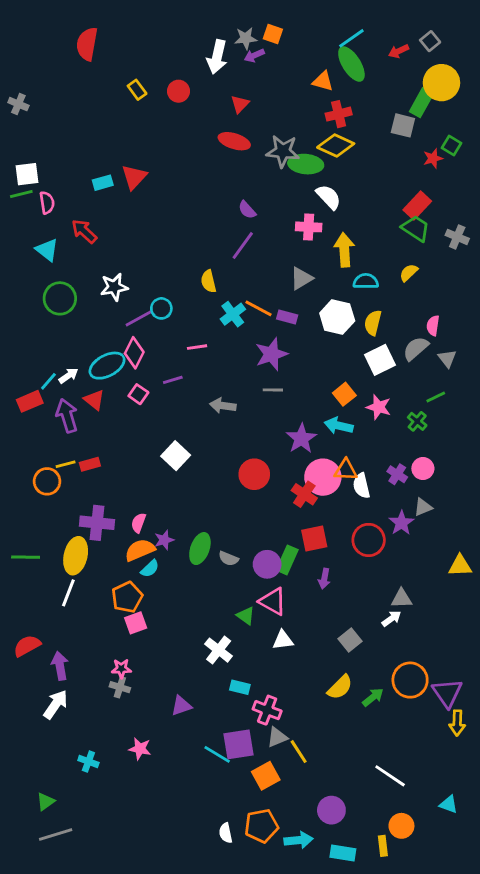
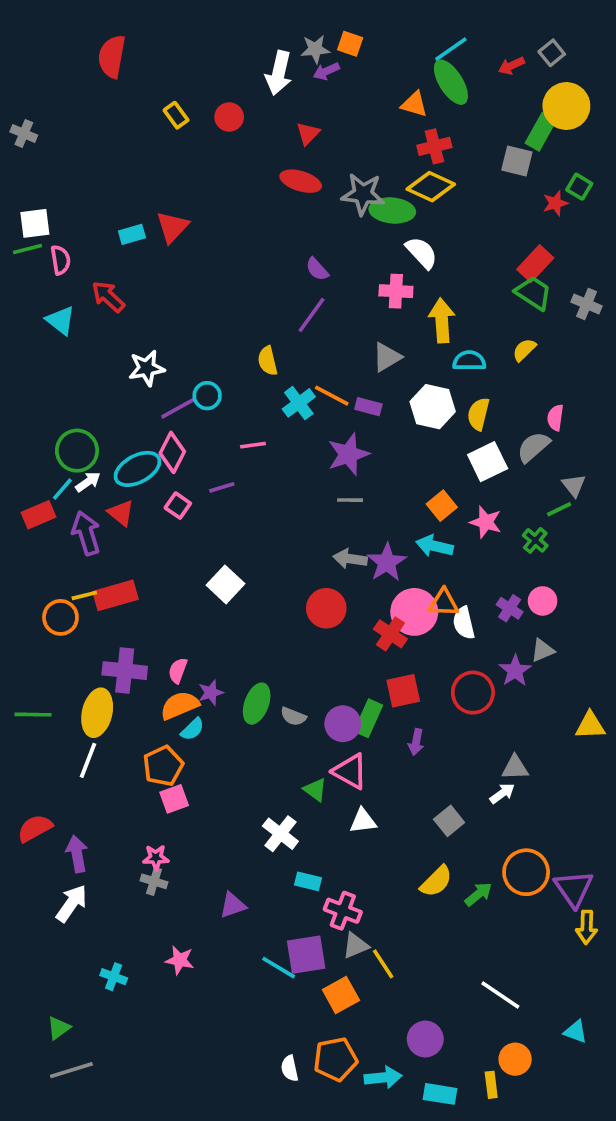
green circle: (60, 298) -> (77, 451), moved
gray triangle: (447, 358) -> (574, 485), moved
gray arrow: (223, 406) -> (350, 559), moved
red rectangle: (90, 464) -> (115, 595), size x1.6

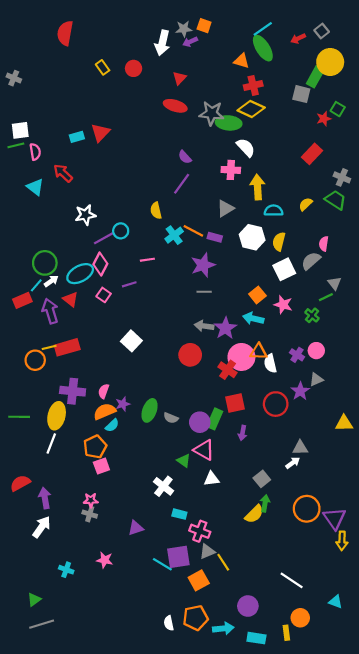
green trapezoid: (533, 293) -> (336, 200), moved
green arrow: (478, 894) -> (265, 503), moved, turned -42

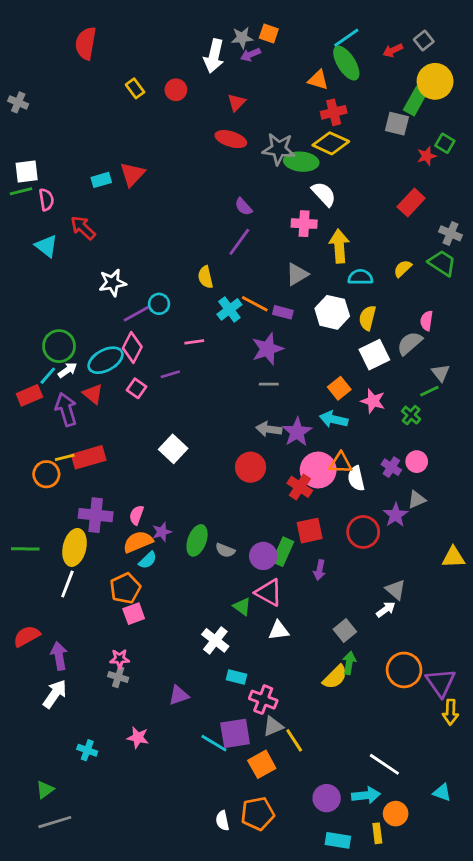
gray triangle: (300, 448) -> (396, 590), turned 42
cyan arrow: (223, 628) -> (366, 795), moved

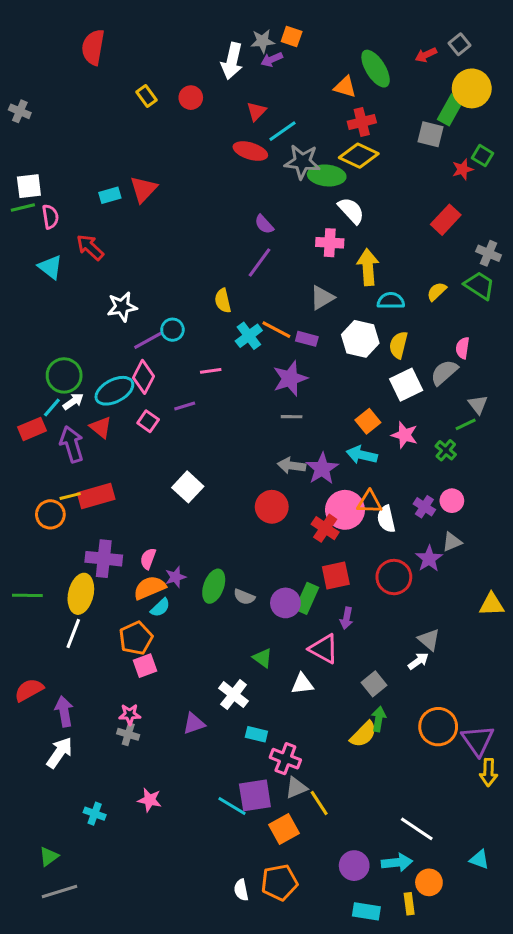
cyan line: (346, 38) -> (282, 131), moved
pink triangle: (269, 593) -> (324, 649), moved
purple triangle: (179, 695) -> (194, 724), moved

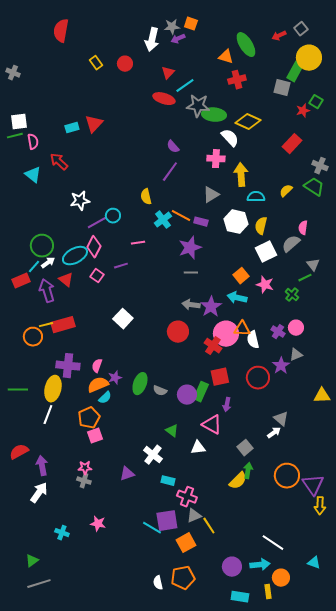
yellow diamond: (359, 156) -> (248, 122), moved

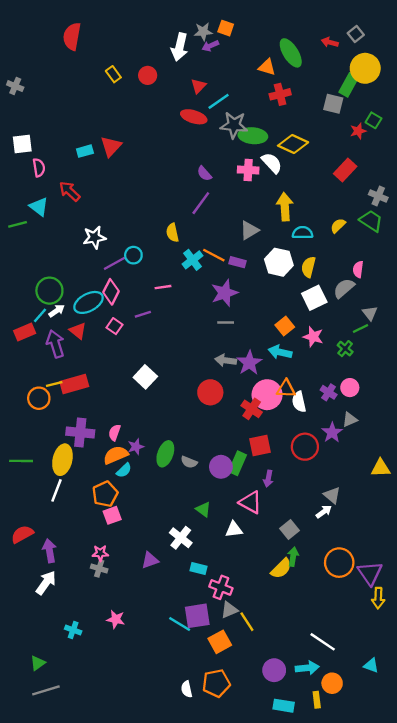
red arrow: (279, 36) -> (330, 42), turned 40
green line: (15, 136) -> (18, 224), moved
pink cross: (216, 159) -> (248, 170), moved

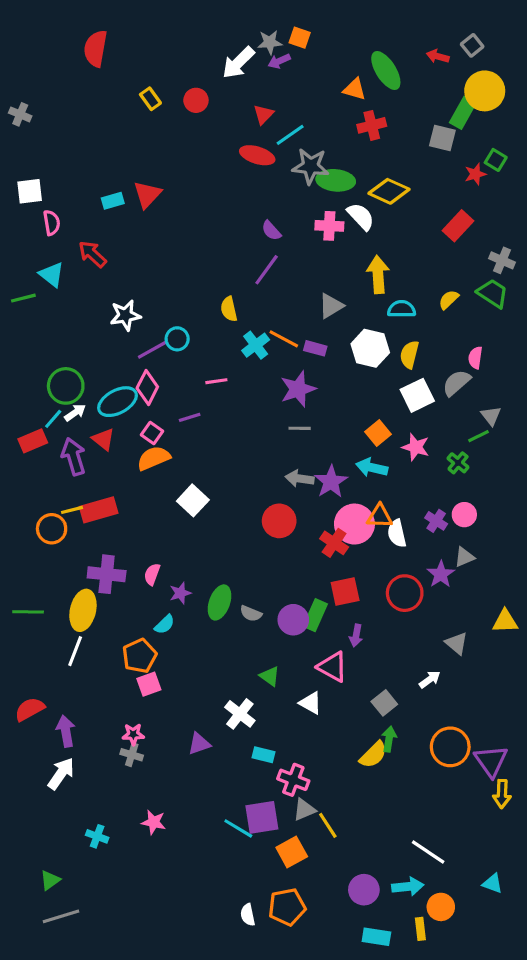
white arrow: (180, 47) -> (238, 63), turned 32
orange semicircle: (116, 455) -> (154, 458), moved
gray triangle: (332, 495) -> (456, 643), moved
white triangle: (234, 529) -> (311, 703), turned 36

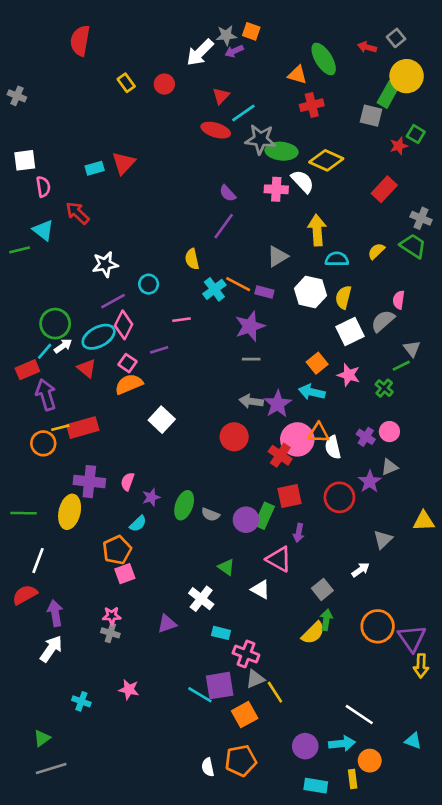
purple line: (152, 350) -> (113, 301), moved
purple arrow: (74, 457) -> (46, 395), moved
gray triangle: (456, 643) -> (383, 539), turned 36
white line: (75, 651) -> (38, 561), moved

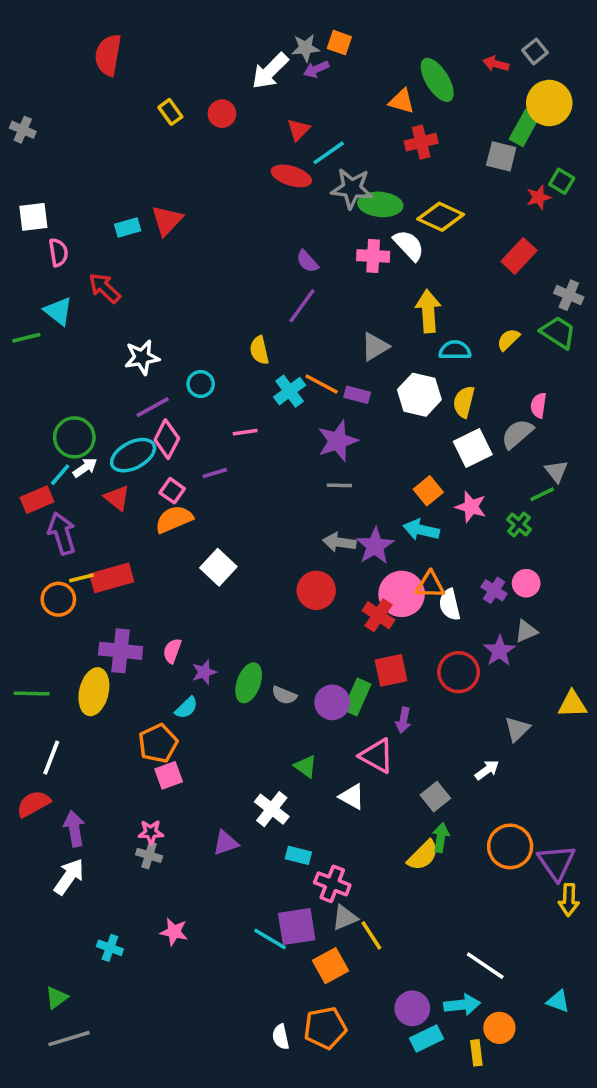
cyan rectangle: (316, 786) -> (427, 1039), moved, turned -35

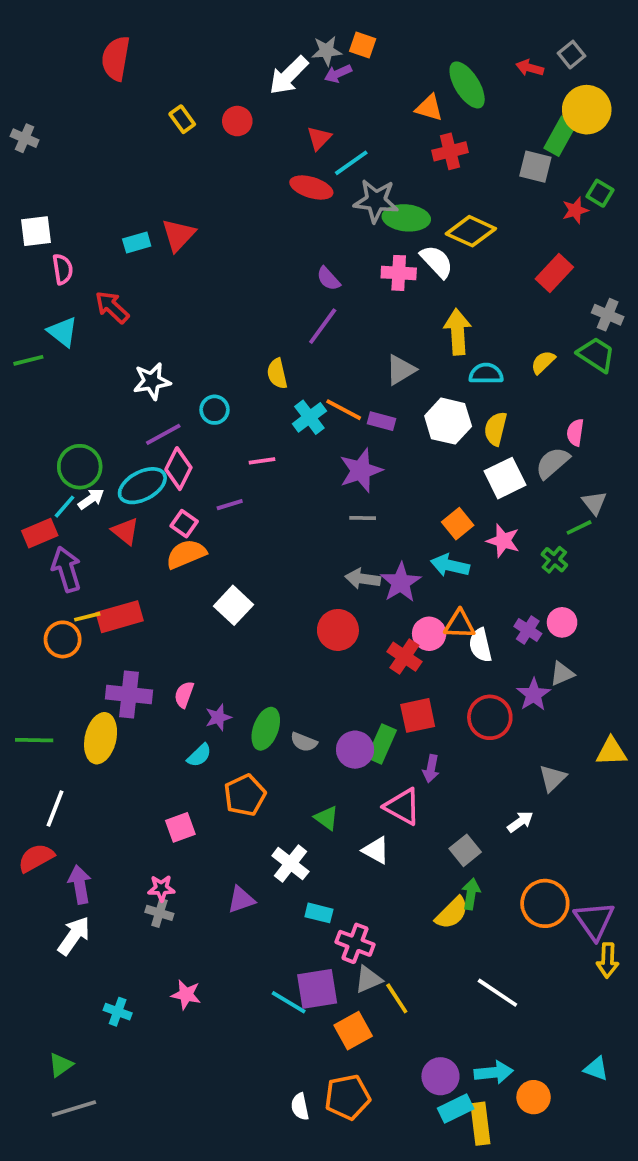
pink circle: (402, 594) -> (429, 634), size x0.7
orange pentagon: (158, 743) -> (245, 795), moved
white line: (485, 966) -> (497, 993), moved
yellow rectangle: (476, 1053) -> (480, 1124), moved, size x1.5

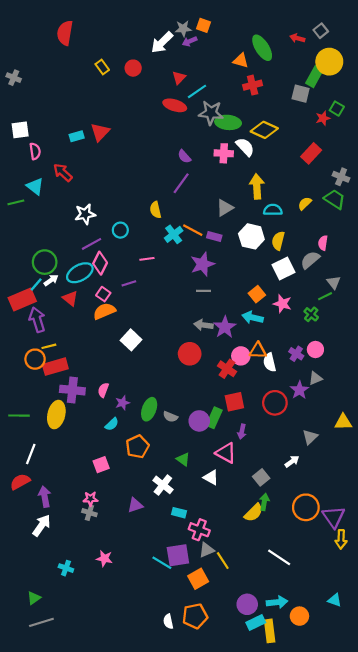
red rectangle: (40, 533) -> (22, 299), size x1.4
red rectangle: (120, 617) -> (55, 367), moved

